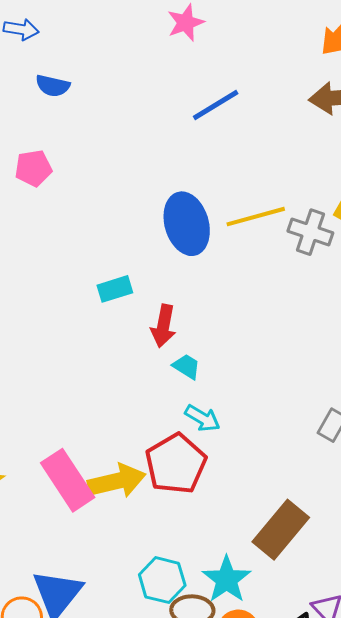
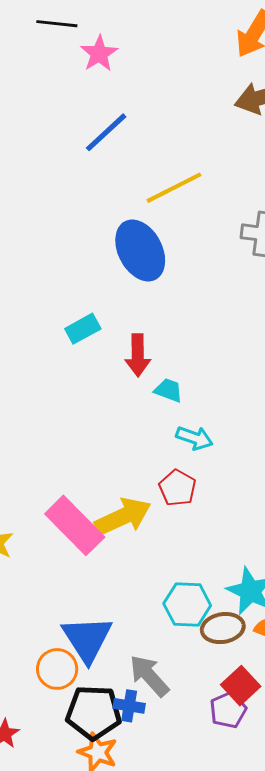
blue line: (216, 105) -> (106, 132), moved
yellow line: (256, 217) -> (174, 188), moved
red pentagon: (176, 464) -> (177, 488), size x0.6

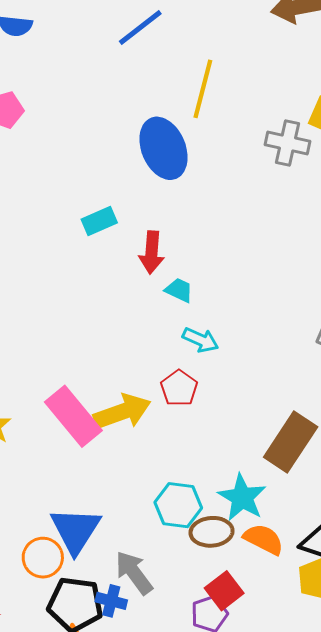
yellow line: (174, 188) -> (203, 89), turned -54

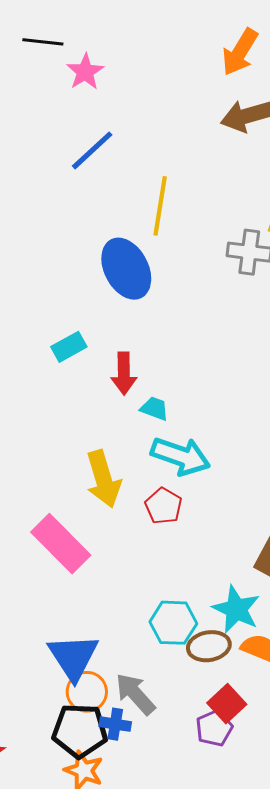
cyan arrow: (201, 340) -> (180, 456), size x1.6
yellow arrow: (122, 412) -> (103, 479), moved, turned 98
orange circle: (43, 558) -> (87, 692), moved

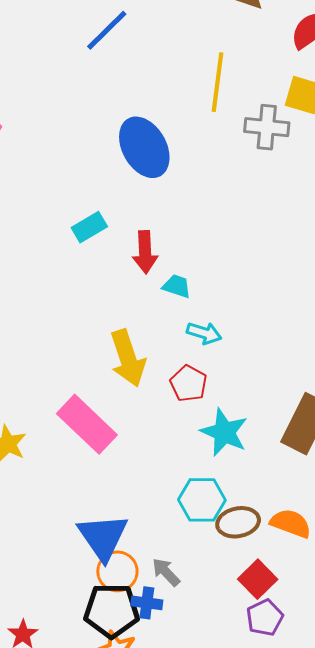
yellow line: (160, 206) -> (217, 82), moved
cyan arrow: (180, 456) -> (204, 333), size x0.6
cyan star: (236, 609) -> (224, 432), moved
gray arrow: (135, 694) -> (166, 572), size x0.7
purple pentagon: (214, 728) -> (265, 618), moved

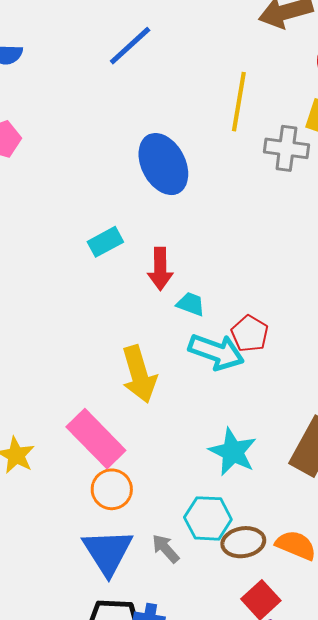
cyan arrow: (204, 333) -> (216, 352), size x1.6
red pentagon: (189, 384) -> (250, 334), moved
orange circle: (117, 571) -> (112, 489), moved
gray arrow: (166, 572) -> (166, 549), moved

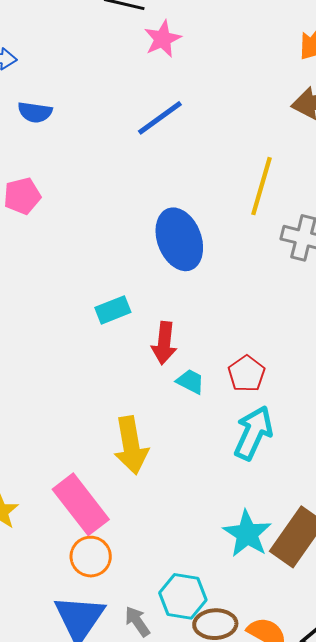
red pentagon: (250, 334) -> (247, 374), moved
cyan arrow: (216, 352) -> (253, 433), moved, turned -92
cyan star: (233, 452) -> (247, 534), moved

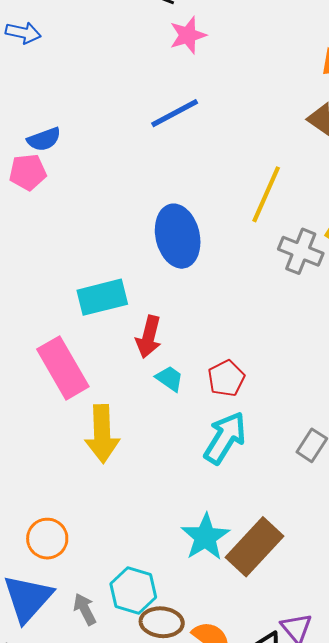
blue semicircle: (35, 112) -> (44, 139), moved, turned -36
cyan rectangle: (113, 310) -> (102, 297), size x1.4
pink rectangle: (81, 504) -> (63, 368), moved

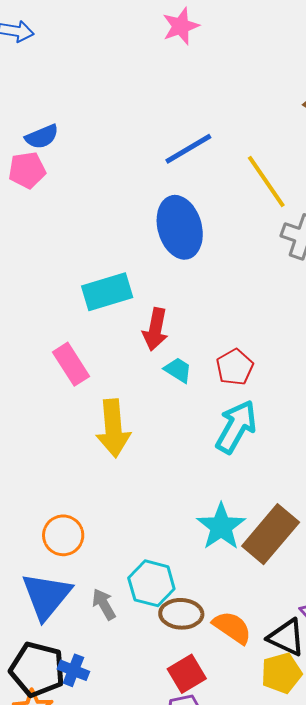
blue line: (175, 113) -> (188, 149), moved
yellow line: (266, 194) -> (266, 182), turned -56
pink rectangle: (63, 368) -> (71, 364), size x0.7

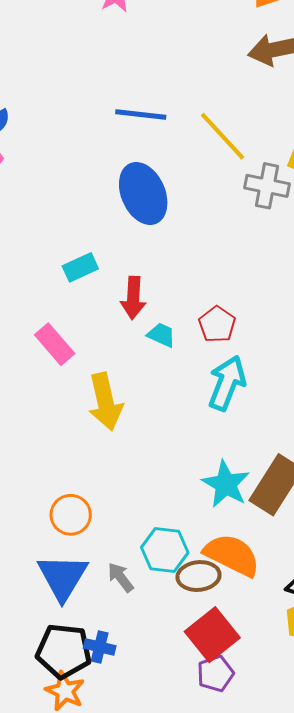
blue line: (188, 149) -> (141, 115), turned 45
cyan rectangle: (107, 292) -> (80, 267), size x0.7
orange semicircle: (232, 627) -> (232, 555), moved, size x1.4
red square: (187, 674) -> (212, 635), size x1.4

